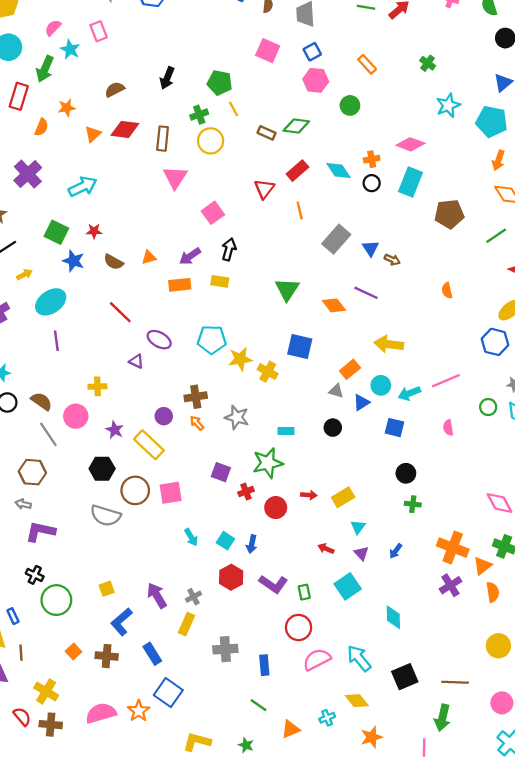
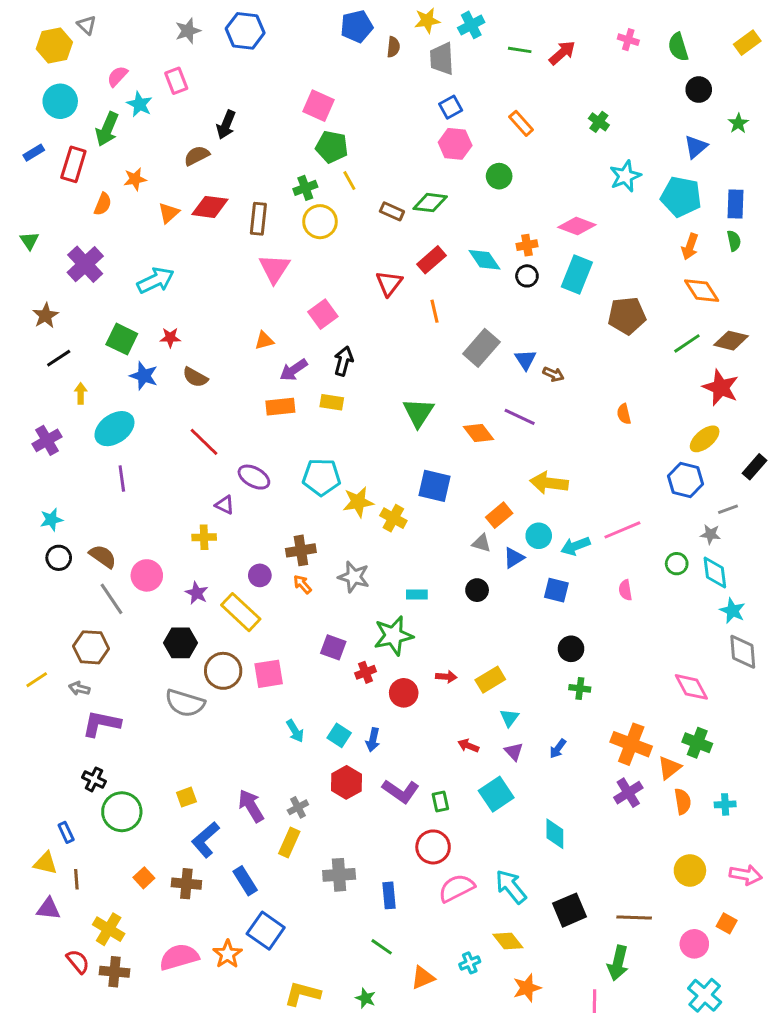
pink square: (268, 51) -> (319, 106), moved
black arrow: (167, 78) -> (226, 125), moved
orange triangle: (149, 257) -> (264, 341), moved
yellow arrow: (24, 275) -> (81, 393), turned -63
yellow cross: (97, 386) -> (204, 537), moved

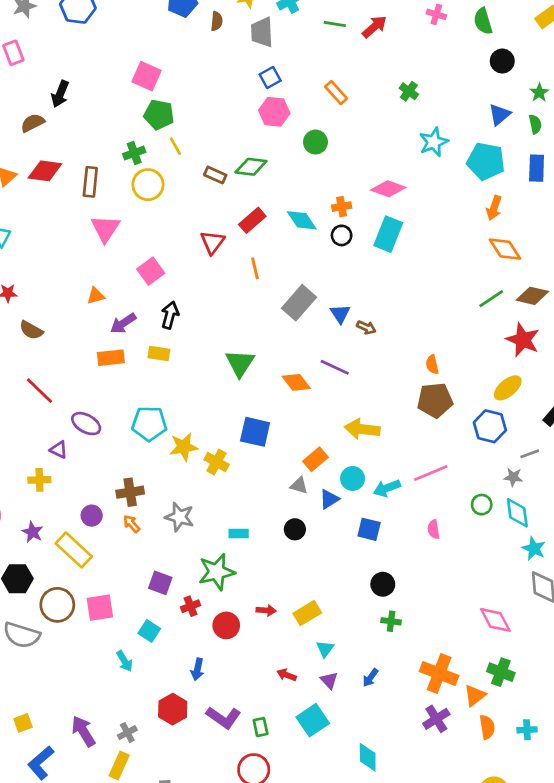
green semicircle: (734, 241) -> (535, 124), moved
brown pentagon: (627, 316) -> (435, 400), moved
cyan square: (339, 735) -> (149, 631), moved

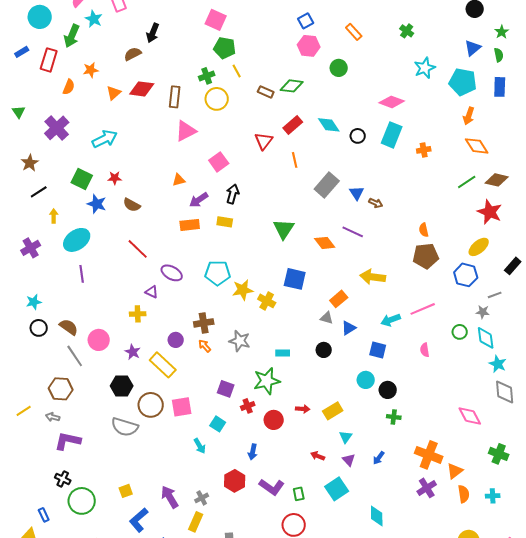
orange cross: (342, 207) -> (424, 150), moved
pink triangle: (105, 229) -> (186, 131), turned 30
cyan circle: (353, 478) -> (366, 380), moved
green cross: (501, 672) -> (499, 454), moved

